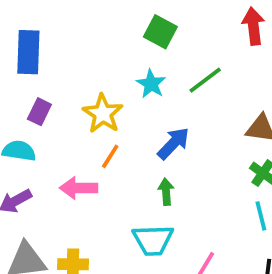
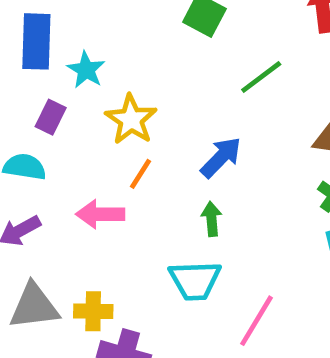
cyan star: (151, 84) -> (86, 70), moved

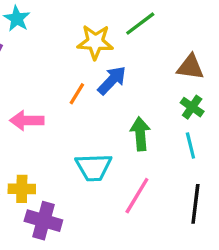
yellow star: (131, 120) -> (95, 42), moved, turned -30
orange line: (141, 174) -> (77, 94), moved
green arrow: (212, 219) -> (140, 134), moved, size x1.4

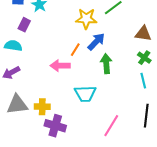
pink arrow: (27, 120) -> (60, 66), moved
green arrow: (140, 134) -> (106, 64), moved
pink line: (137, 196) -> (111, 126), moved

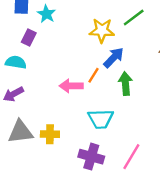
orange line: (75, 50) -> (94, 75), moved
purple cross: (55, 126) -> (91, 157), moved

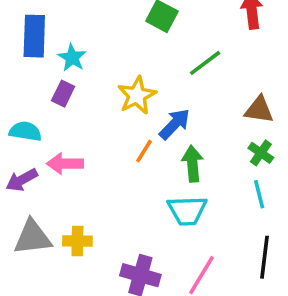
yellow star: (102, 30) -> (137, 95), moved, turned -30
purple rectangle: (29, 38) -> (63, 94), moved
pink arrow: (71, 86) -> (65, 164), moved
cyan trapezoid: (101, 119) -> (187, 210), moved

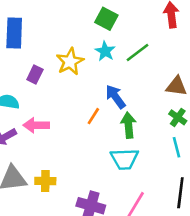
cyan star: (72, 58) -> (105, 51), moved
yellow star: (137, 95) -> (70, 62), moved
blue arrow: (175, 124) -> (115, 97), turned -80

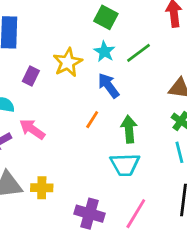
blue arrow: (115, 97) -> (109, 86), moved
pink arrow: (36, 125) -> (32, 129), turned 35

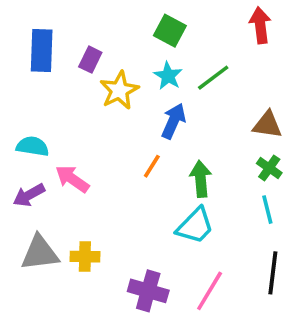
purple rectangle: (31, 76) -> (90, 60), moved
blue arrow: (109, 86) -> (173, 121), turned 60
cyan trapezoid: (125, 165) -> (195, 226), turned -44

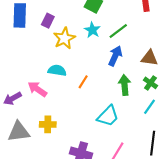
blue arrow: (173, 121) -> (115, 56), moved
cyan semicircle: (33, 146) -> (57, 70), moved
green arrow: (201, 179) -> (125, 85), moved
cyan line: (267, 210) -> (149, 107), turned 49
yellow cross: (85, 257) -> (48, 124), moved

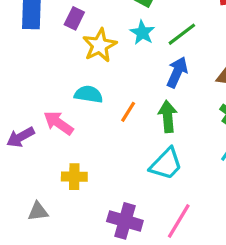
green arrow: (125, 85) -> (168, 117), moved
gray triangle: (19, 132) -> (38, 211), moved, size x0.6

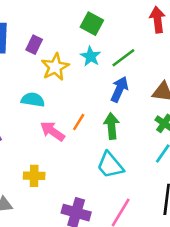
cyan semicircle: (89, 94) -> (33, 100), moved
pink arrow: (58, 123) -> (53, 131), moved
cyan trapezoid: (166, 164) -> (110, 165), turned 96

